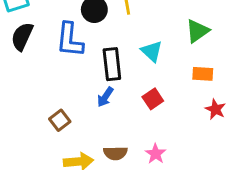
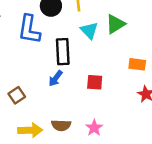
green triangle: (197, 31) -> (115, 24), moved
cyan triangle: (152, 51) -> (89, 30), moved
red square: (153, 99) -> (95, 82), turned 35

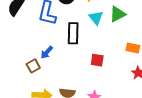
blue arrow: (56, 78) -> (47, 52), moved

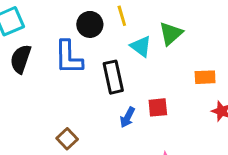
blue arrow: (47, 52) -> (128, 117), moved

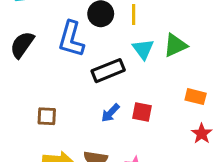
black semicircle: (21, 59) -> (22, 45), moved
black rectangle: (113, 77) -> (108, 71), turned 64
brown square: (67, 139) -> (47, 116), turned 30

